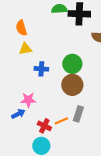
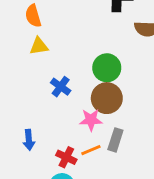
blue cross: (41, 69) -> (61, 87), moved, turned 32
pink star: (28, 100) -> (91, 120), moved
blue arrow: (18, 114) -> (29, 140), turned 112

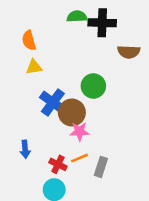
blue cross: (61, 87) -> (53, 102), size x1.5
brown circle: (107, 98) -> (72, 113), moved
gray rectangle: (115, 140) -> (101, 167), moved

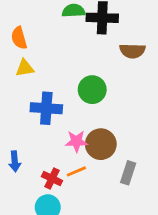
blue cross: (53, 102) -> (46, 108), turned -32
brown circle: (72, 113) -> (101, 144), moved
gray rectangle: (101, 167) -> (128, 173), moved

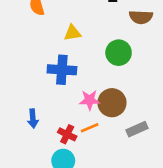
yellow triangle: (25, 68) -> (72, 33), moved
green circle: (92, 90) -> (119, 53), moved
gray rectangle: (128, 173) -> (137, 129), turned 48

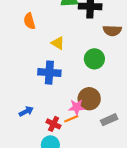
yellow triangle: (72, 33) -> (58, 43), turned 40
pink star: (90, 100) -> (77, 107), moved
blue arrow: (33, 119) -> (26, 111), turned -112

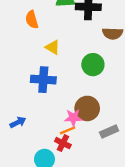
orange semicircle: (29, 21) -> (32, 20), moved
red cross: (54, 124) -> (63, 143), moved

